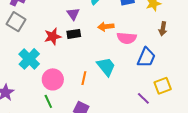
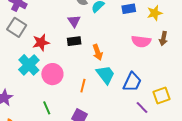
orange arrow: (106, 27) -> (98, 52), moved, turned -105
red star: (53, 36) -> (41, 42), moved
pink semicircle: (127, 38) -> (141, 41), moved
blue trapezoid: (146, 57) -> (132, 82), moved
pink circle: (53, 79) -> (52, 74), moved

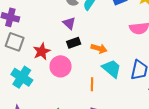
orange arrow: (98, 52) -> (99, 49), turned -42
cyan cross: (29, 65) -> (22, 77), moved
pink circle: (52, 74) -> (61, 66), moved

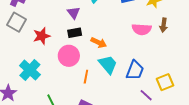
pink circle: (61, 66) -> (69, 56), moved
cyan cross: (22, 77) -> (30, 70), moved

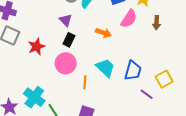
pink semicircle: (142, 29) -> (129, 19), moved, turned -54
black rectangle: (75, 33) -> (69, 40), turned -48
orange arrow: (99, 43) -> (103, 33), moved
cyan cross: (30, 70) -> (34, 97), moved

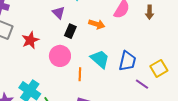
black rectangle: (69, 40) -> (70, 31), moved

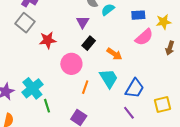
orange arrow: (97, 24) -> (114, 54), moved
purple line: (142, 84) -> (129, 113), moved

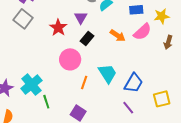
red star: (48, 40) -> (58, 28), moved, turned -30
orange arrow: (114, 54) -> (118, 36), moved

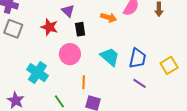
black rectangle: (87, 39) -> (80, 29), turned -32
orange line: (84, 83) -> (84, 82), moved
cyan cross: (31, 85) -> (37, 73), moved

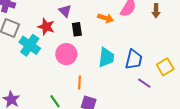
cyan trapezoid: (110, 57) -> (106, 57), turned 55
cyan cross: (37, 73) -> (30, 45), moved
purple line: (140, 83) -> (144, 83), moved

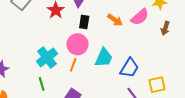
cyan cross: (30, 45) -> (47, 58), moved
pink circle: (66, 54) -> (78, 44), moved
orange line: (80, 82) -> (73, 65), moved

